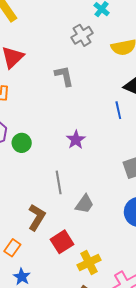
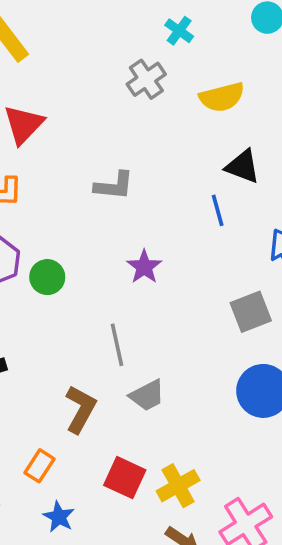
gray L-shape: (64, 76) -> (114, 186), moved, turned 110
gray trapezoid: (84, 204) -> (147, 395), moved, turned 30
red square: (62, 242) -> (125, 478), moved, turned -30

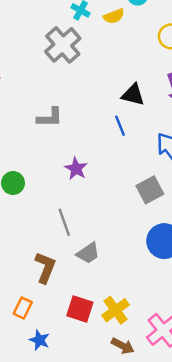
gray cross: (146, 79) -> (63, 45), size x1.4
yellow semicircle: (222, 97) -> (114, 16), moved, size x0.7

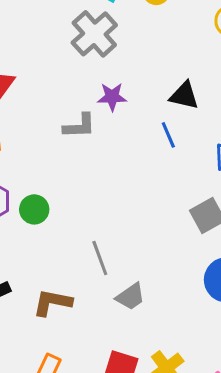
purple star: (76, 169) -> (112, 97), moved, turned -30
brown L-shape: (45, 267) -> (52, 302), moved, turned -100

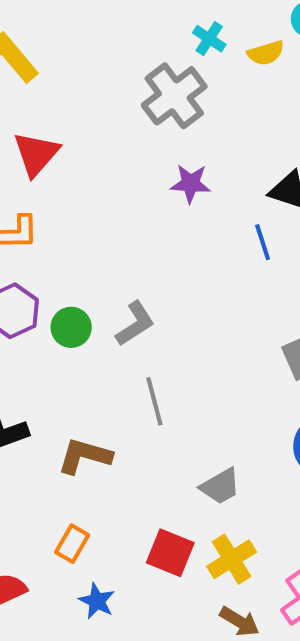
gray L-shape: (79, 126) -> (135, 324), moved, turned -36
gray trapezoid: (131, 297) -> (220, 486), moved

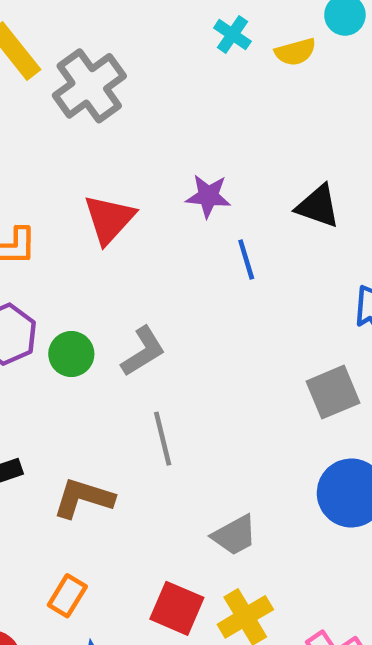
gray cross: (174, 96) -> (89, 86), moved
red triangle: (36, 154) -> (109, 219), moved
blue line: (263, 242) -> (246, 260), moved

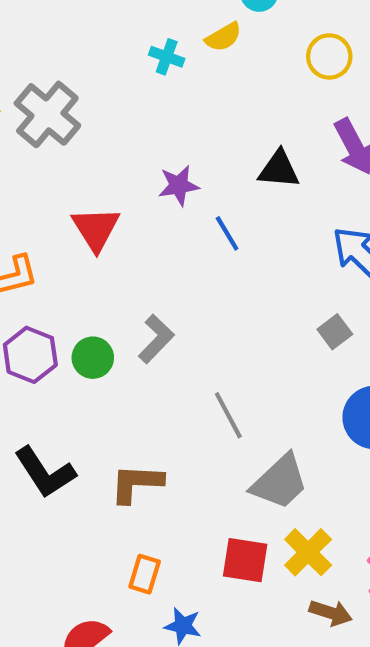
cyan cross: (232, 35) -> (167, 57), moved
gray square: (333, 392) -> (335, 332), size x0.7
gray line: (163, 439) -> (228, 415), moved
gray trapezoid: (234, 535) -> (280, 482), size x1.4

